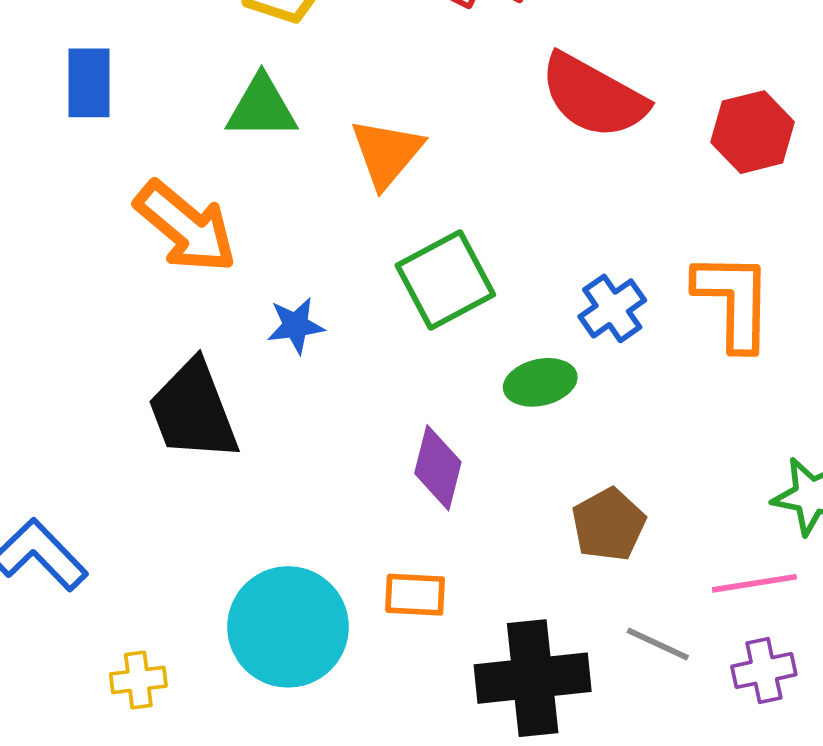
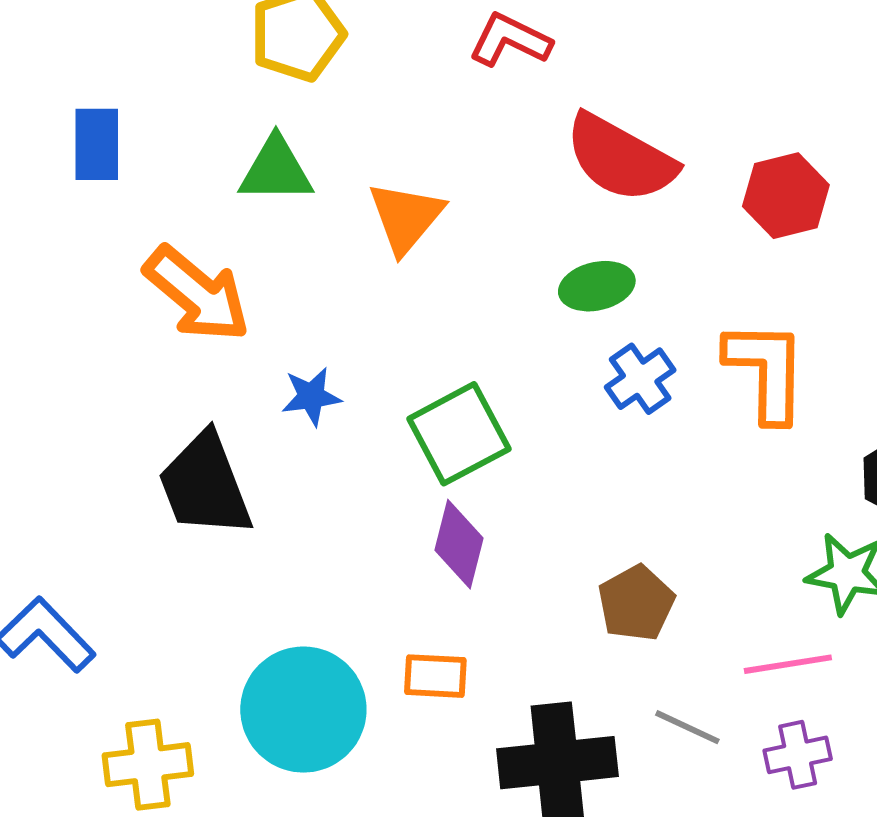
green square: (445, 280) -> (459, 434), moved
green ellipse: (540, 382) -> (597, 286), moved
yellow cross: (138, 680) -> (148, 765), size x1.5

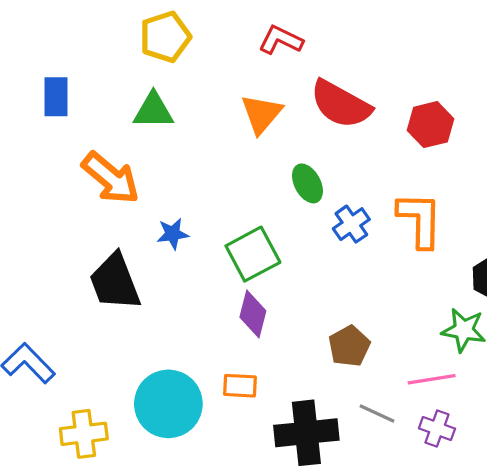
orange triangle: (406, 217) -> (261, 114), moved
green ellipse: (597, 286) -> (307, 183), moved, turned 75
purple cross: (798, 755) -> (437, 428), turned 32

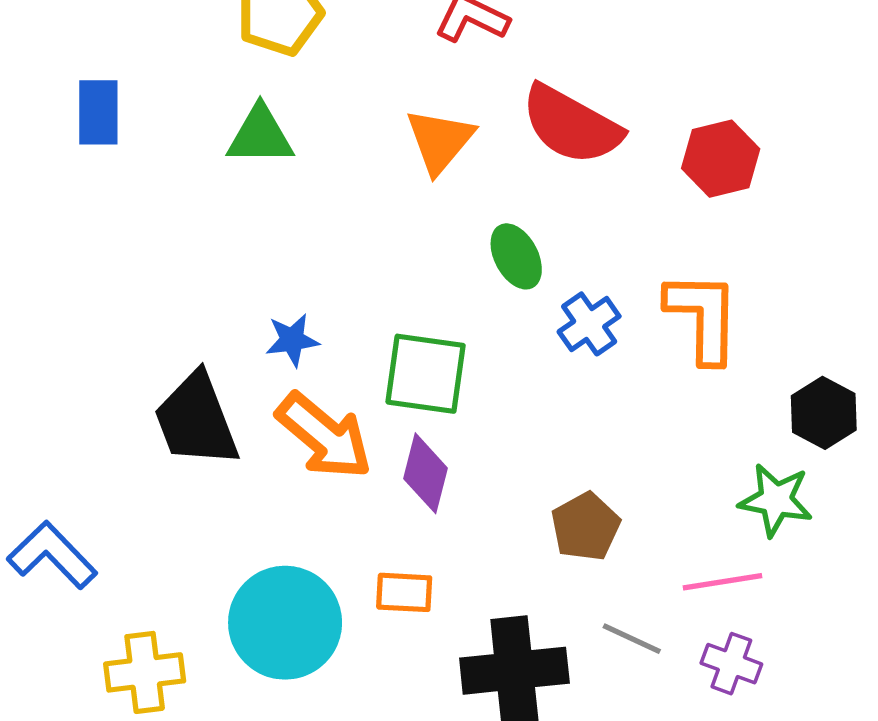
orange arrow: (111, 178) -> (324, 436), moved
green square: (253, 254) -> (426, 374), turned 36

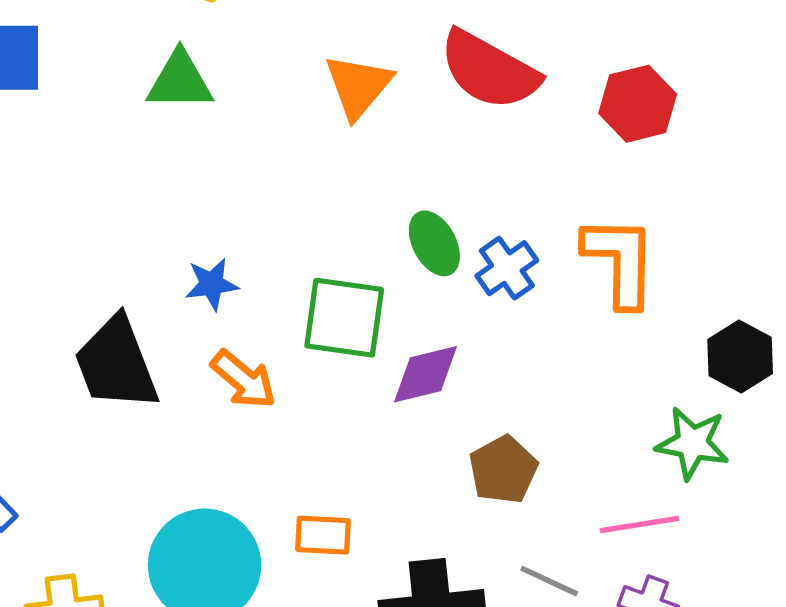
green ellipse: (516, 256) -> (434, 243), moved
orange arrow: (324, 436) -> (243, 380), size x0.7
purple diamond: (426, 473) -> (426, 374), moved, turned 62

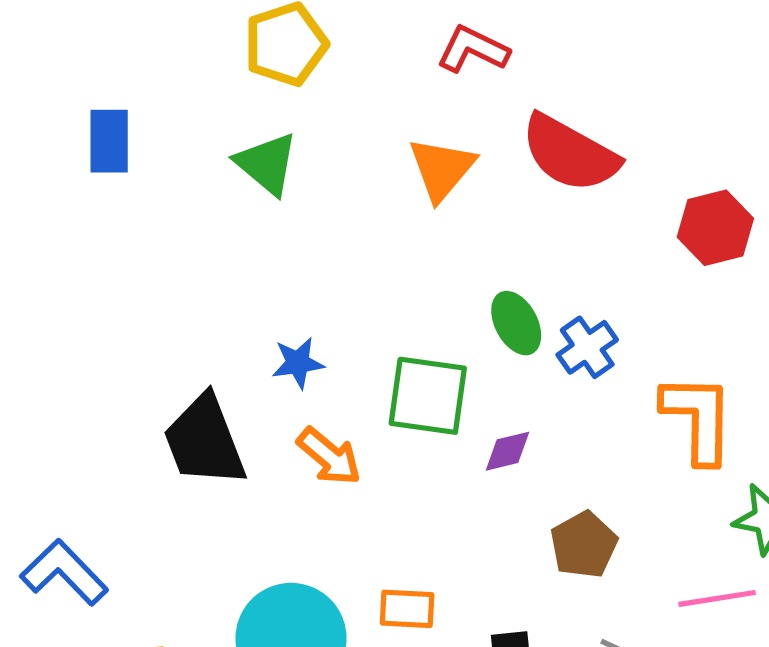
green triangle: (180, 81) -> (267, 164), turned 40
red hexagon: (638, 104) -> (715, 228), moved
orange L-shape: (620, 261) -> (698, 418), moved
purple diamond: (426, 374) -> (508, 451), size x0.7

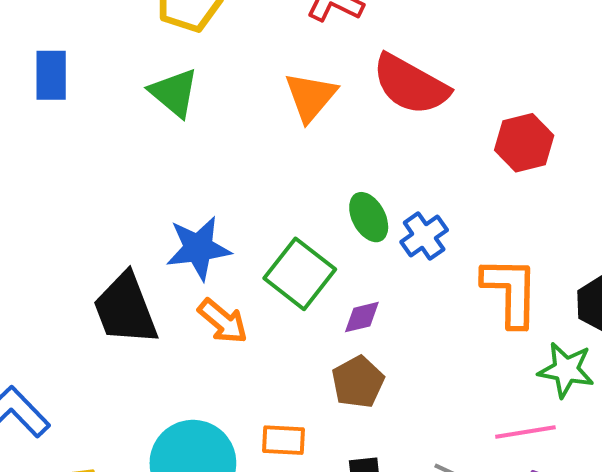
blue star: (298, 363) -> (198, 248), size x1.6
green square: (428, 396) -> (300, 274), turned 30
brown pentagon: (584, 545) -> (358, 382), moved

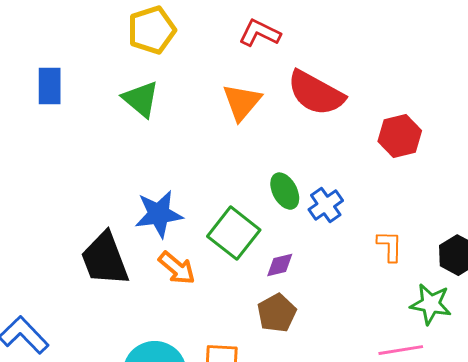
orange L-shape: (511, 291) -> (390, 246), size x0.6

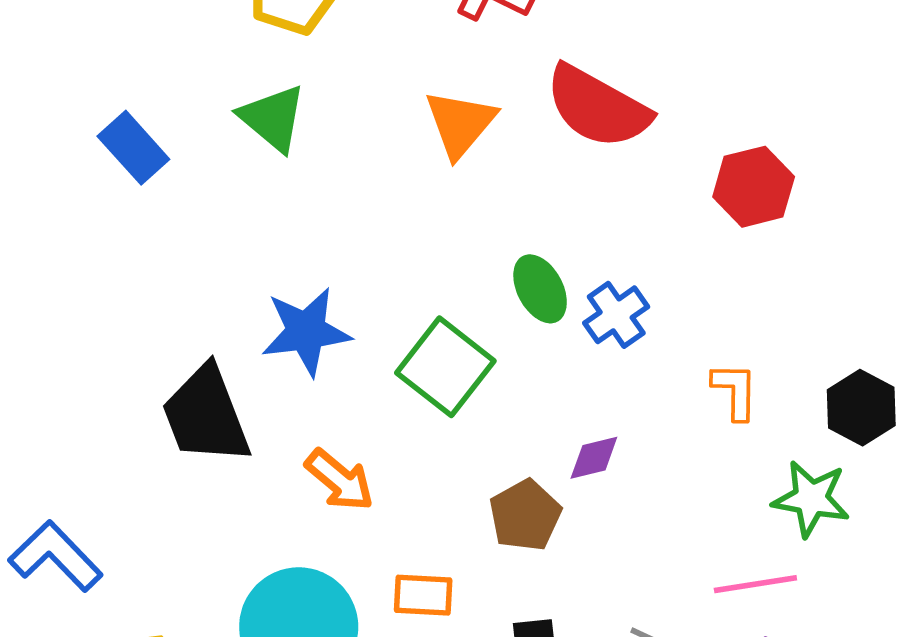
blue rectangle: (50, 86) -> (133, 148), moved, turned -42
purple diamond: (280, 265) -> (594, 458), moved
orange arrow: (177, 268) -> (340, 480), moved

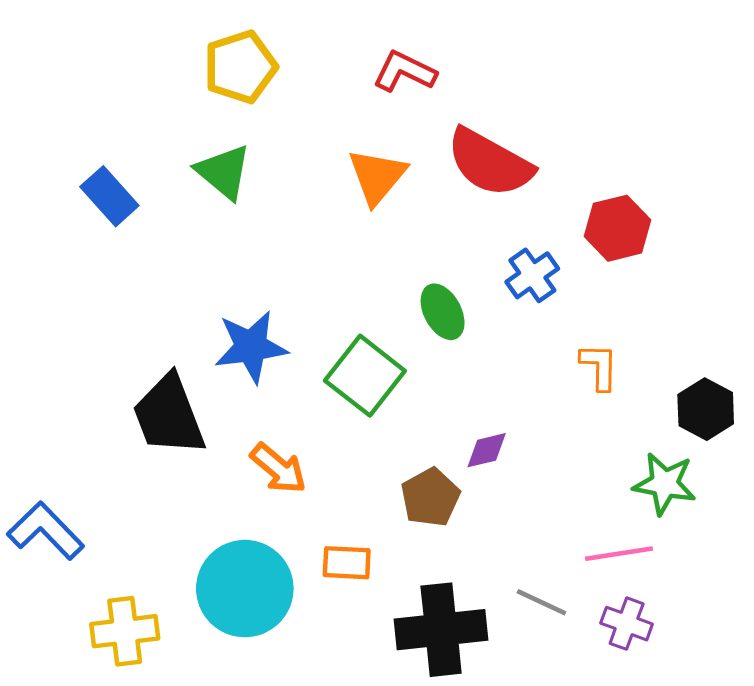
blue cross: (616, 315) -> (532, 275), moved
orange L-shape: (735, 391) -> (599, 367), moved

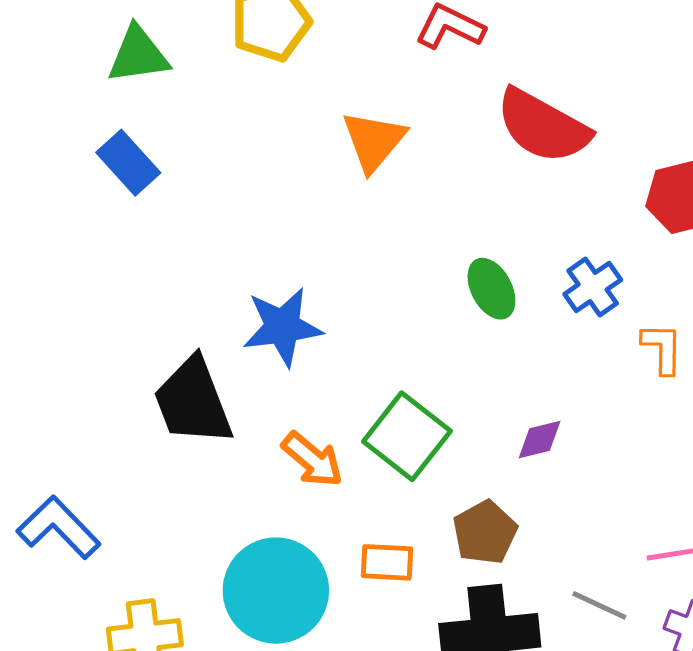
green triangle: (224, 172) -> (138, 55), moved, turned -48
orange triangle: (377, 176) -> (374, 141), moved
blue cross: (532, 275) -> (593, 287), moved
green square: (365, 376) -> (407, 436), moved
brown pentagon: (430, 497) -> (485, 532), moved

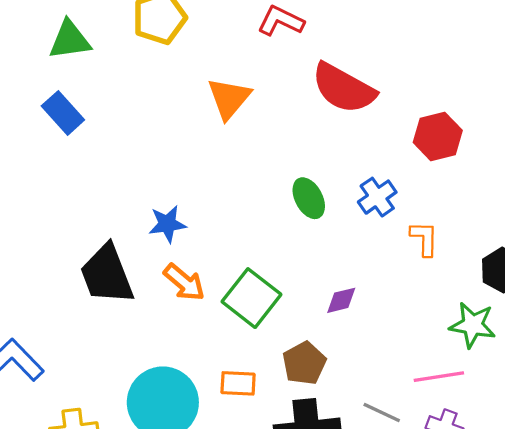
blue star: (282, 327) -> (167, 224), size x0.7
orange arrow: (312, 459) -> (184, 282), moved

